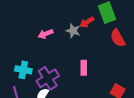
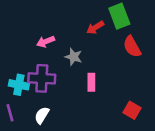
gray star: (73, 31) -> (74, 57), moved
purple cross: (48, 78) -> (42, 78), moved, turned 35

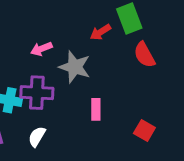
gray star: (74, 57) -> (75, 67), size x1.5
pink rectangle: (91, 82) -> (96, 109), moved

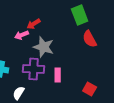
red arrow: (100, 32) -> (34, 24), moved
purple cross: (37, 93) -> (34, 69), moved

